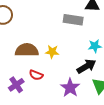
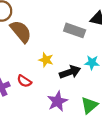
brown semicircle: (27, 50) -> (21, 31), moved, turned 40
black arrow: (86, 66) -> (70, 72), moved

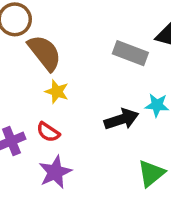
yellow star: (46, 60) -> (57, 92), moved
purple star: (57, 101) -> (55, 172), moved

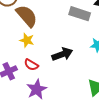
yellow star: (57, 92) -> (27, 40), moved
black arrow: (121, 119) -> (62, 54), moved

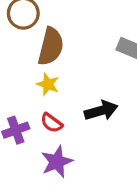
brown semicircle: (27, 16) -> (51, 46), turned 50

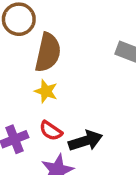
black arrow: (101, 111) -> (86, 141), moved

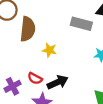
yellow star: (46, 91) -> (50, 50), moved

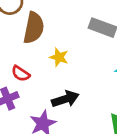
red semicircle: (35, 78) -> (21, 74), moved

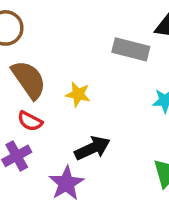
brown semicircle: (34, 28) -> (29, 80), moved, turned -40

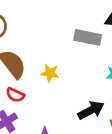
black arrow: (92, 148) -> (91, 110), moved

